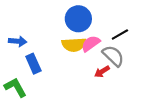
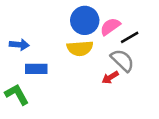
pink semicircle: (91, 43) -> (110, 26), moved
blue rectangle: (33, 64) -> (36, 69), turned -66

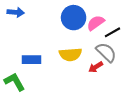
blue arrow: (19, 45) -> (16, 12), moved
yellow semicircle: (80, 48) -> (70, 54), moved

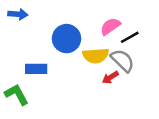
blue circle: (74, 18) -> (67, 39), moved
yellow semicircle: (70, 54) -> (96, 56), moved

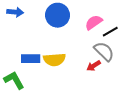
blue circle: (67, 39) -> (58, 15), moved
yellow semicircle: (96, 56) -> (54, 60), moved

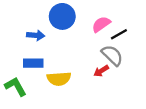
blue arrow: (15, 12) -> (36, 35), moved
yellow semicircle: (54, 60) -> (59, 79), moved

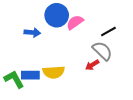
pink semicircle: (101, 24) -> (75, 22), moved
blue rectangle: (33, 63) -> (30, 75), moved

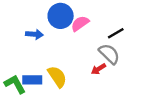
yellow semicircle: (54, 72) -> (57, 77), turned -120

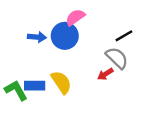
blue circle: (61, 16) -> (65, 36), moved
pink semicircle: (80, 23) -> (75, 17), moved

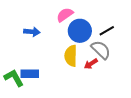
blue circle: (65, 36) -> (80, 31), moved
yellow semicircle: (61, 82) -> (71, 56), moved, turned -145

